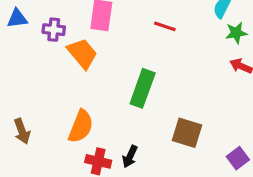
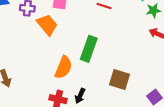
orange semicircle: (81, 126) -> (64, 67), moved

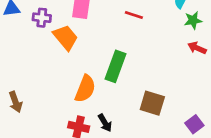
black arrow: (80, 96) -> (105, 123), turned -56

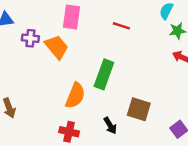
purple cross: (42, 18) -> (30, 38), moved
black arrow: (105, 123) -> (110, 125), moved

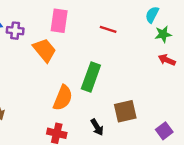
purple cross: (30, 38) -> (15, 31), moved
brown square: (139, 109) -> (125, 111), turned -30

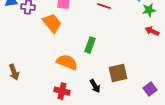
green rectangle: (91, 77) -> (90, 45), size x0.7
orange semicircle: (63, 98) -> (67, 62), turned -90

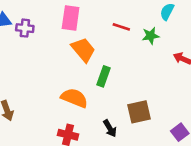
green star: (149, 10) -> (151, 36), moved
orange trapezoid: (52, 23) -> (83, 50), moved

